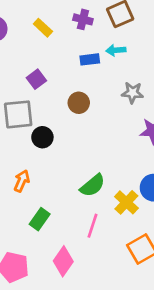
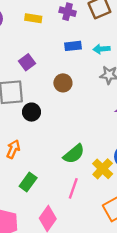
yellow rectangle: (43, 28) -> (33, 18), turned -35
cyan arrow: (116, 50) -> (101, 49), moved

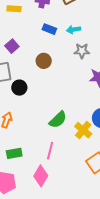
blue rectangle: (73, 46) -> (49, 29), turned 32
green rectangle: (28, 182) -> (14, 153), moved, turned 49
pink line: (73, 188) -> (50, 151), moved

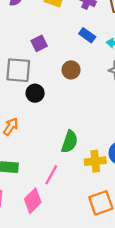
green semicircle: (58, 120) -> (70, 142), turned -42
yellow cross: (83, 130) -> (95, 161), turned 30

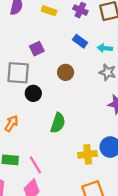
green semicircle: (70, 142) -> (58, 123), moved
pink line: (51, 175) -> (35, 165), moved, turned -60

